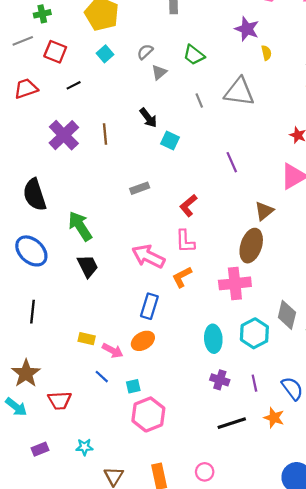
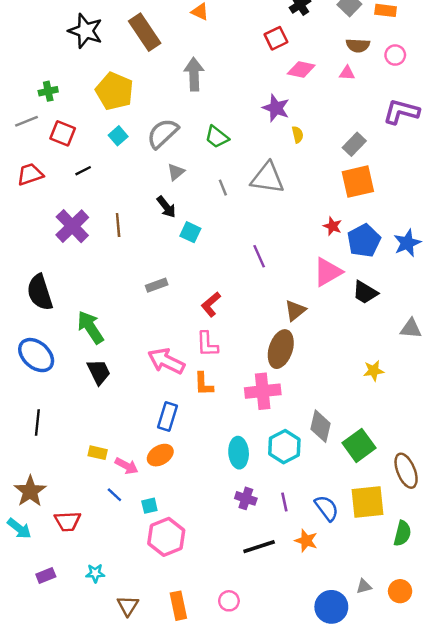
gray semicircle: (145, 52) -> (163, 133), size x1.8
gray triangle: (159, 72) -> (176, 172), moved
orange L-shape: (182, 277) -> (204, 384), turned -65

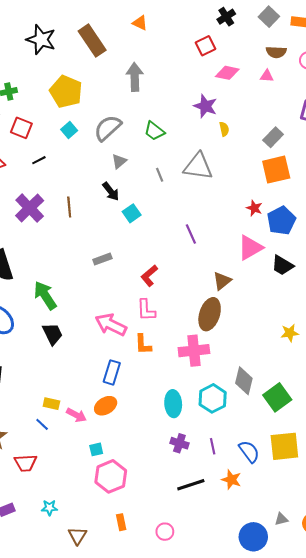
cyan square: (190, 232) -> (132, 213), turned 30
blue line: (114, 495) -> (42, 424), moved
orange rectangle: (178, 606) -> (121, 522), moved, size x0.7

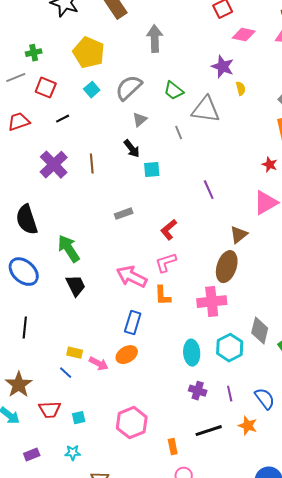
gray triangle: (198, 166) -> (206, 110), moved
cyan square: (132, 213) -> (152, 170), turned 30
pink L-shape: (146, 310) -> (166, 263), turned 75
cyan square: (96, 449) -> (79, 418), moved
orange rectangle: (121, 522) -> (173, 447), moved

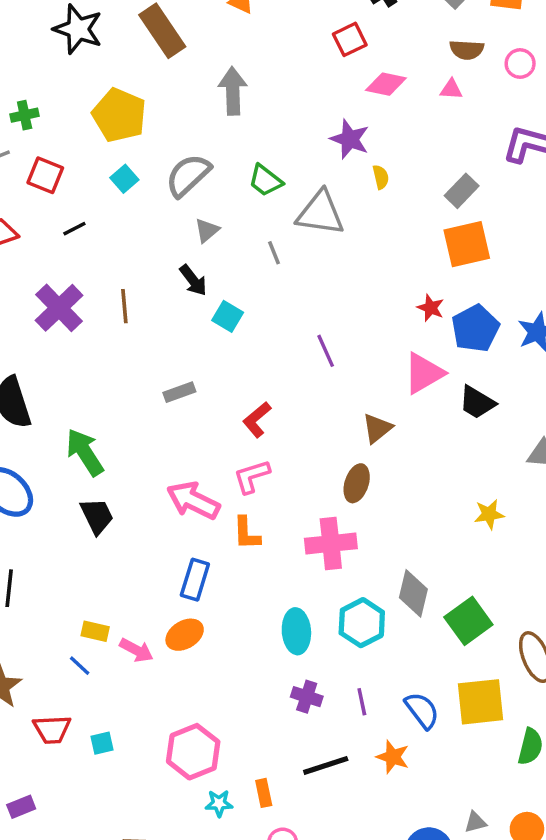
cyan square: (152, 170) -> (228, 316), turned 36
brown ellipse: (227, 267) -> (357, 483), size x0.7
cyan star: (73, 453) -> (219, 803), moved

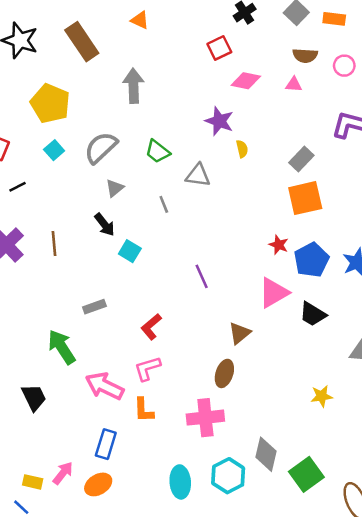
gray triangle: (321, 213) -> (198, 175), size x0.7
green arrow: (85, 452) -> (62, 347), moved
pink arrow: (136, 650) -> (63, 473), moved, turned -80

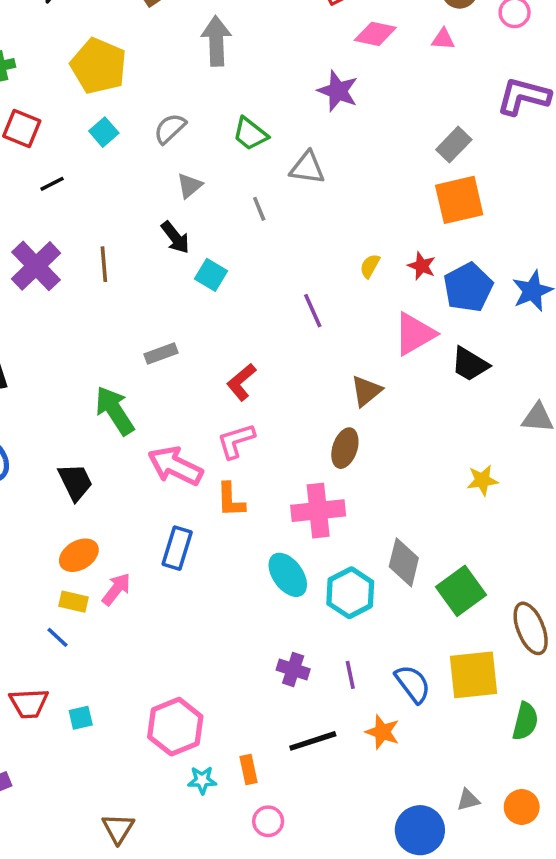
gray semicircle: (101, 148) -> (170, 128), size x0.7
yellow semicircle: (242, 149) -> (370, 266), moved, turned -138
cyan ellipse: (180, 482) -> (288, 575), moved, turned -32
orange ellipse: (98, 484) -> (79, 555), moved

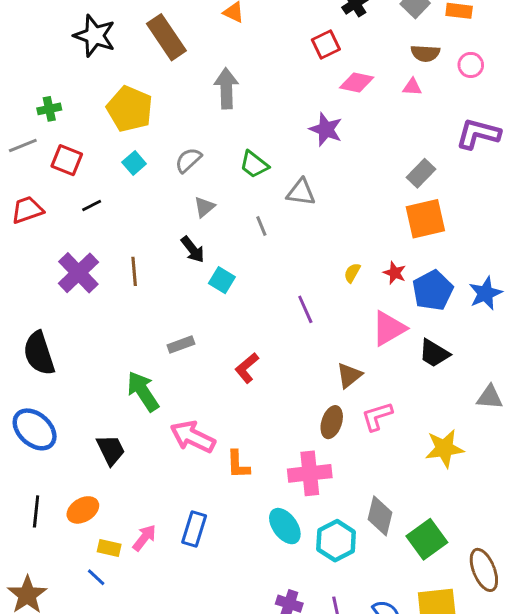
pink L-shape: (236, 441) -> (377, 416), moved
yellow star: (482, 480) -> (444, 448), size x1.5
blue rectangle: (177, 548) -> (194, 529), moved
orange ellipse: (79, 555) -> (83, 510), moved

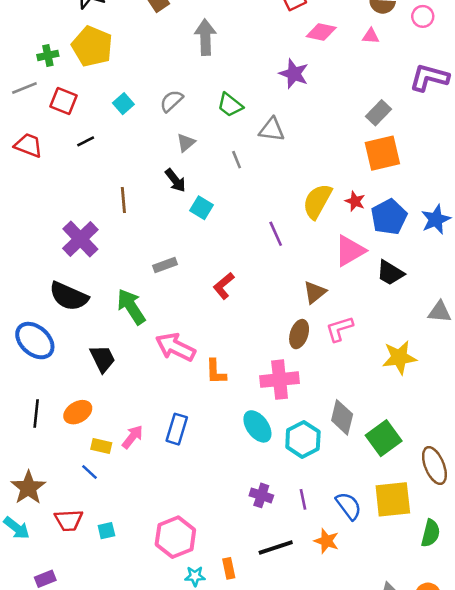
yellow pentagon: (130, 109) -> (92, 46), moved
red trapezoid: (27, 210) -> (28, 145), turned 40
purple cross: (78, 273) -> (80, 239), moved
yellow semicircle: (352, 273) -> (317, 201), size x2.0
black semicircle: (39, 353) -> (69, 296), moved, turned -48

